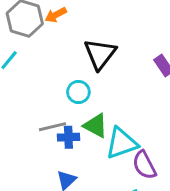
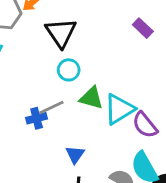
black triangle: (100, 54) -> (61, 33), moved
blue cross: (68, 137) -> (37, 118), moved

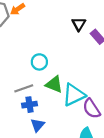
black triangle: (61, 33) -> (79, 24), moved, size x0.6
blue cross: (37, 118) -> (29, 105), moved

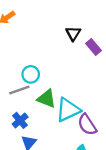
gray line: (24, 88) -> (19, 90), moved
blue cross: (29, 105) -> (20, 120), turned -32

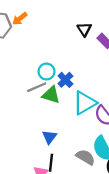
green triangle: (47, 99) -> (51, 95), moved
blue cross: (20, 120) -> (65, 80), moved

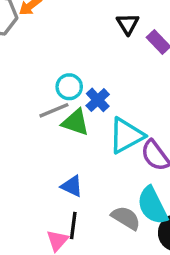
blue triangle: (49, 137) -> (72, 186), turned -42

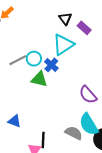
gray line: (54, 110) -> (18, 60), moved
cyan triangle: (126, 135) -> (63, 45), moved
blue triangle: (72, 186) -> (14, 121), moved

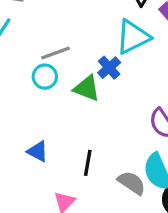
cyan circle: (34, 59) -> (45, 77), moved
black line: (43, 140) -> (88, 163), moved

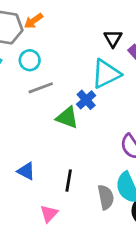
cyan circle: (45, 77) -> (30, 60), moved
gray semicircle: (132, 183) -> (106, 197), turned 45

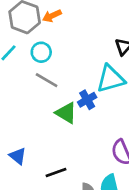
gray line: (41, 88) -> (47, 80), turned 40
black line: (69, 181) -> (56, 173), turned 50

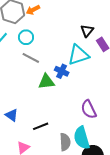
blue cross: (87, 100) -> (62, 71), turned -32
green triangle: (66, 113) -> (46, 82), turned -36

